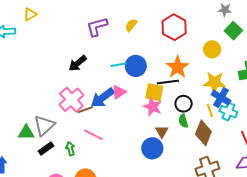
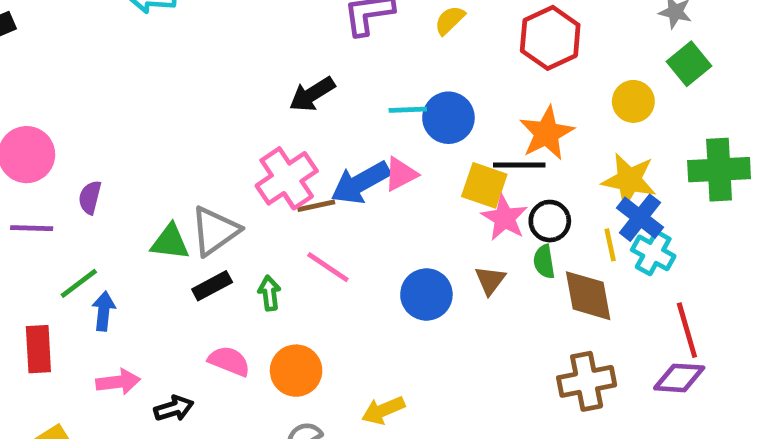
pink star: (153, 107) -> (504, 218), moved
brown diamond: (203, 133) -> (588, 296), turned -40
blue circle: (152, 148) -> (426, 294), moved

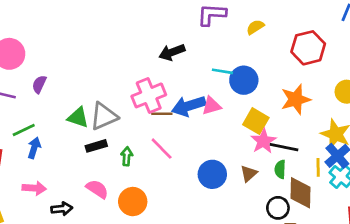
black line: (519, 165) -> (284, 147), moved
black circle: (550, 221) -> (278, 208), moved

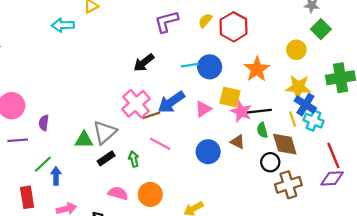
red hexagon: (308, 48) -> (234, 27), moved
pink triangle: (211, 106) -> (203, 109), moved
brown triangle: (249, 174) -> (238, 142), turned -35

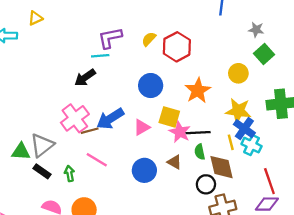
cyan line: (190, 65) -> (100, 56), moved
black rectangle: (106, 158) -> (42, 171), turned 66

